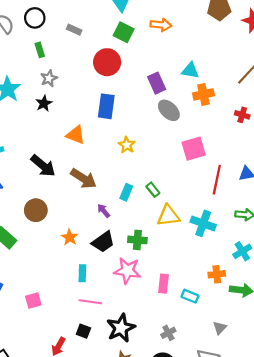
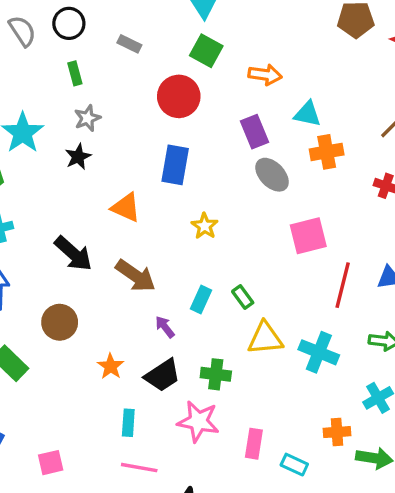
orange arrow: (161, 25) -> (265, 75), moved

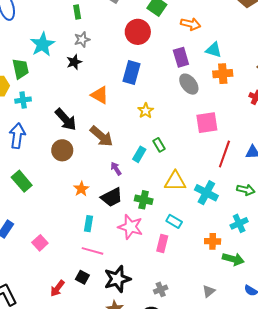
green rectangle: (243, 297) -> (159, 145), moved
brown circle: (60, 322) -> (62, 150), moved
pink square: (51, 463) -> (40, 243), turned -35
cyan rectangle: (294, 465) -> (174, 221), moved

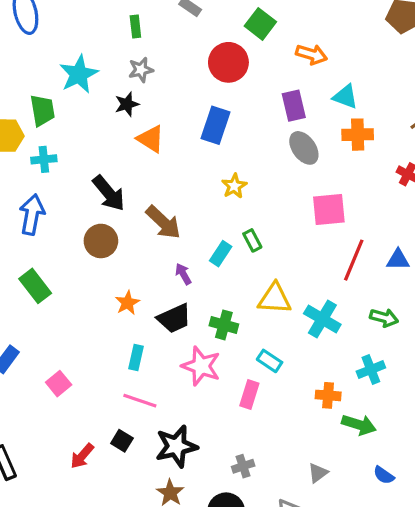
orange triangle: (100, 95) -> (151, 139), moved

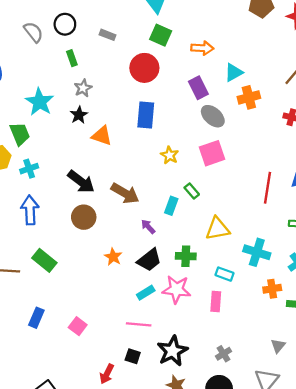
cyan triangle: (345, 97) -> (234, 73), turned -36
pink square: (329, 210) -> (212, 153), moved
cyan cross: (322, 319) -> (257, 252), moved
cyan rectangle: (136, 358) -> (146, 293), moved, turned 60

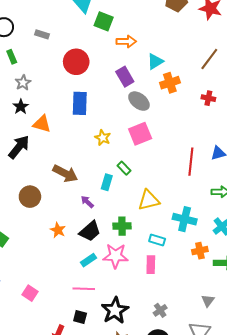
green square: (161, 35) -> (104, 21), moved
black arrow: (81, 182) -> (19, 147), moved, turned -85

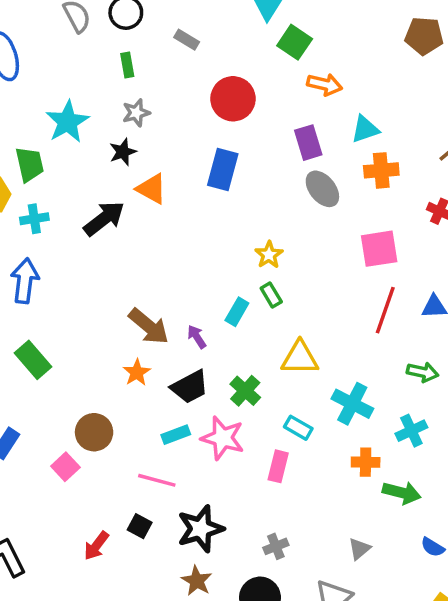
pink square: (140, 134) -> (379, 249), moved
yellow star: (103, 138) -> (269, 255), moved
brown arrow: (65, 173) -> (149, 326), moved
brown circle: (30, 197) -> (94, 432), moved
green cross: (122, 226) -> (245, 391), turned 30

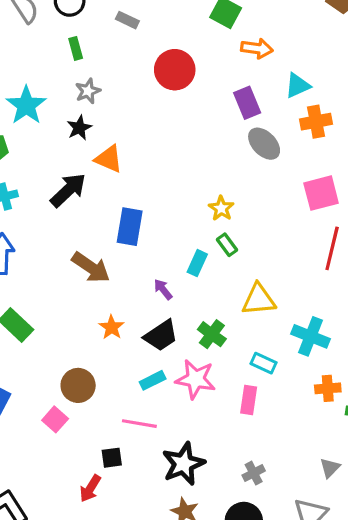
blue rectangle: (223, 170) -> (130, 227), moved
brown arrow: (149, 326) -> (91, 267), moved
black square: (140, 526) -> (112, 458), moved, turned -30

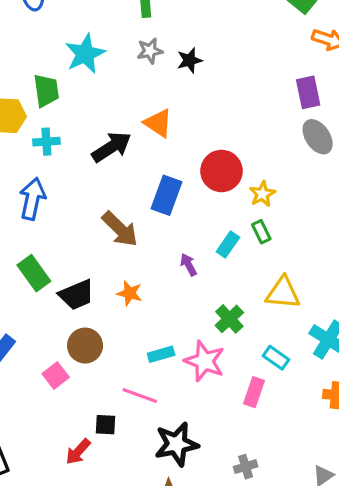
red circle: (175, 70) -> (221, 171), moved
black star: (79, 128) -> (190, 60), moved
orange star: (112, 327) -> (130, 293), turned -30
black trapezoid: (161, 336) -> (77, 295), moved

